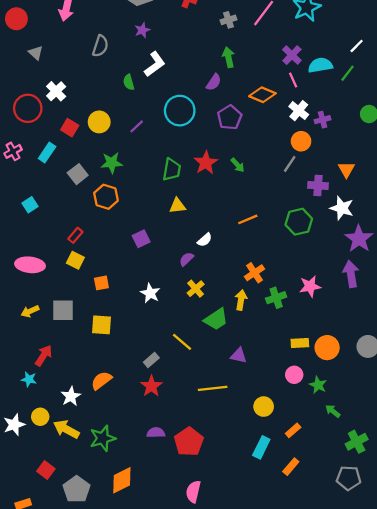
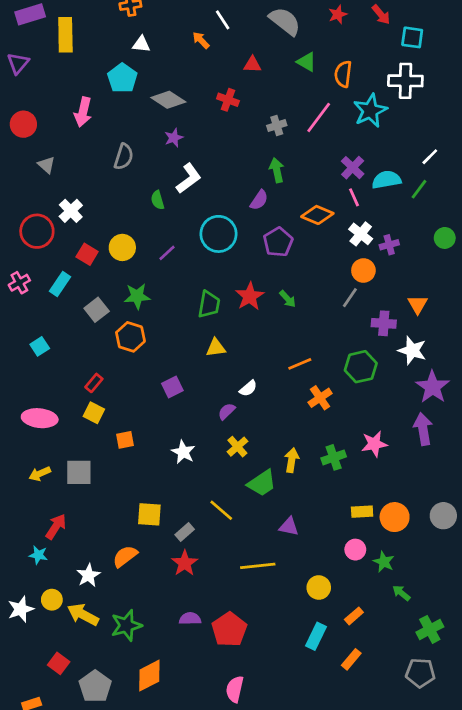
orange cross: (255, 273) -> (320, 398), moved
yellow square: (101, 325) -> (149, 514), moved

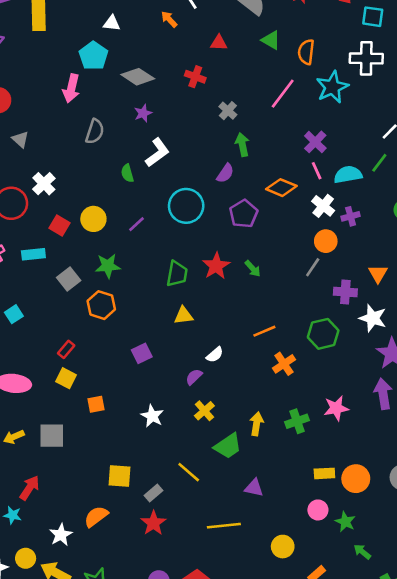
pink arrow: (83, 112) -> (71, 88), moved
gray cross: (277, 126) -> (228, 111), moved, turned -30
cyan semicircle: (386, 180) -> (348, 175), moved
cyan rectangle: (60, 284) -> (33, 254), turned 50

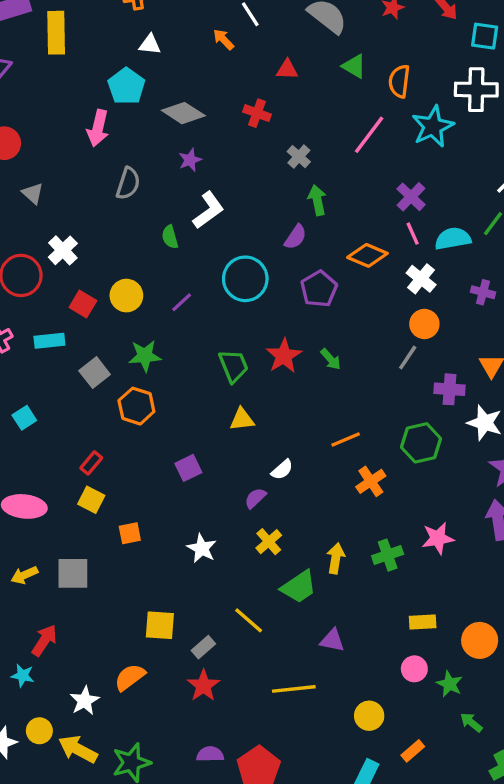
purple cross: (351, 216) -> (483, 292), moved, turned 30
green trapezoid: (177, 274) -> (234, 366), turned -32
orange circle: (356, 479) -> (480, 640), moved

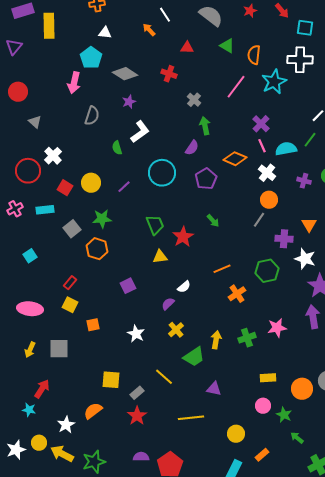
red star: (284, 356) -> (183, 237), moved
yellow arrow: (24, 575) -> (30, 350), turned -42

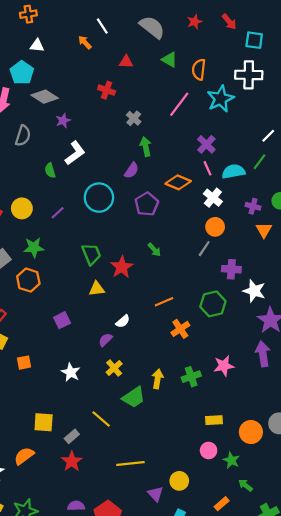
gray diamond: (125, 74) -> (45, 97), moved
orange triangle: (309, 225) -> (264, 230), moved
purple triangle: (214, 389) -> (155, 494), moved, turned 35
orange rectangle: (262, 455) -> (222, 504), moved

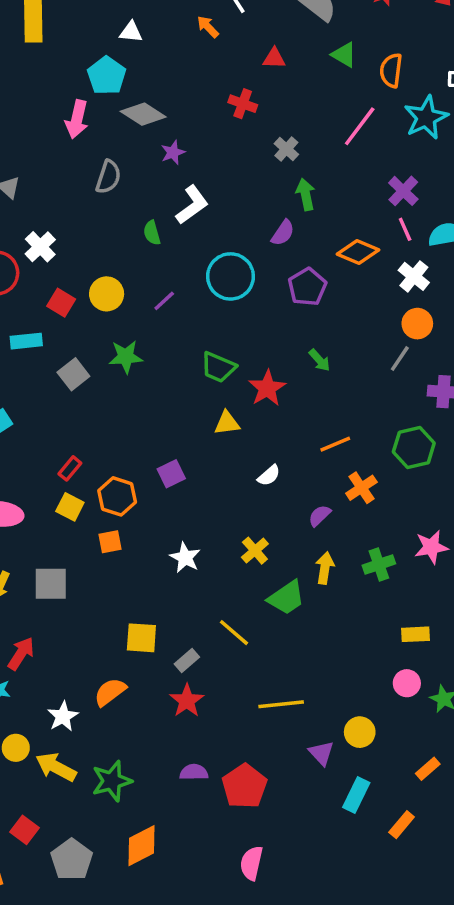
green trapezoid: (91, 254) -> (218, 367), turned 135
orange hexagon: (28, 280) -> (117, 496), moved
purple semicircle: (105, 340) -> (320, 516), moved

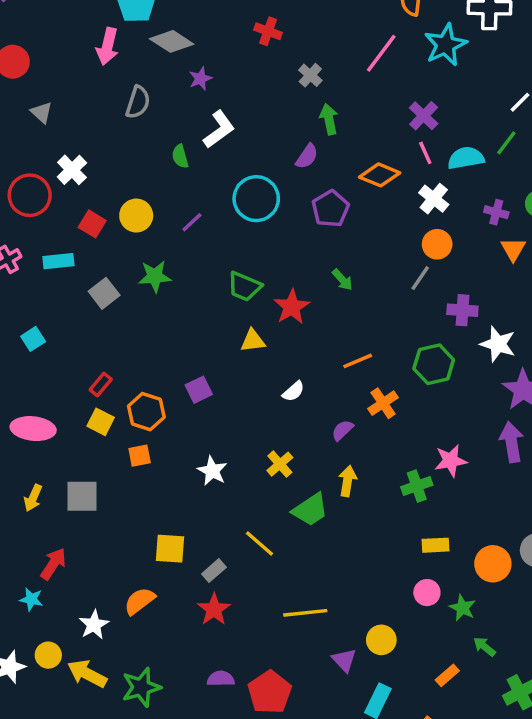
green cross: (379, 564) -> (417, 486), moved

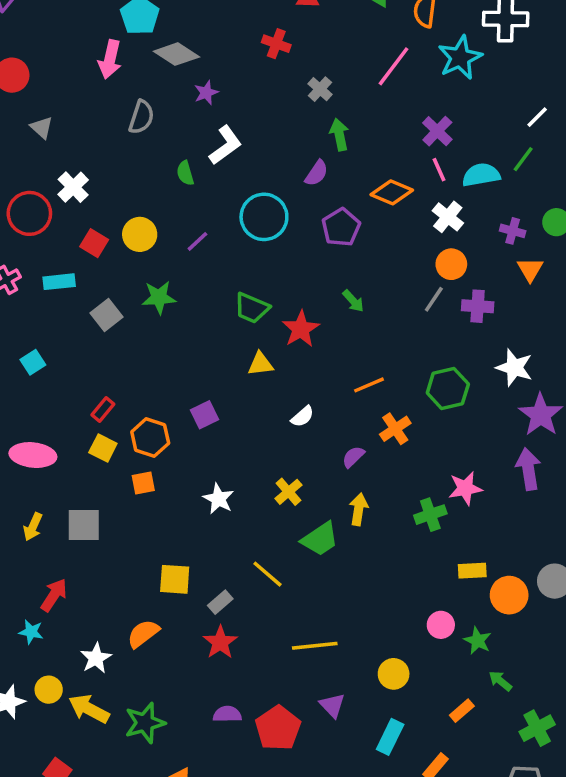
purple cross: (462, 310) -> (478, 306), moved
yellow rectangle: (435, 545) -> (472, 571), moved
purple triangle: (344, 660) -> (332, 705), moved

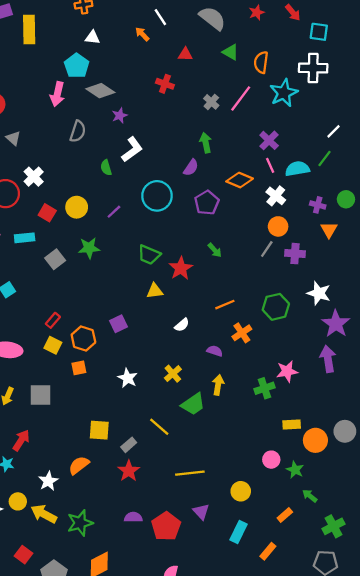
gray cross: (320, 89) -> (211, 102), moved
purple semicircle: (353, 457) -> (215, 351), turned 63

